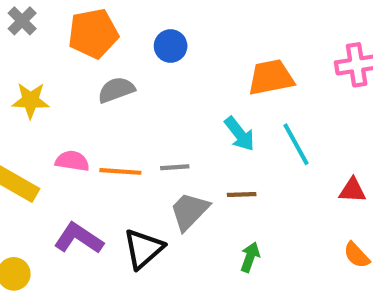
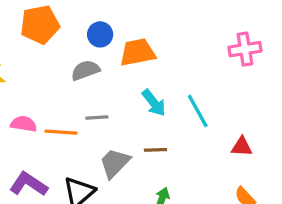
orange trapezoid: (271, 77) -> (138, 52), moved
gray semicircle: (116, 90) -> (85, 70), moved
gray line: (175, 167) -> (97, 117), moved

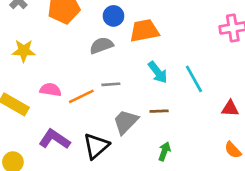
orange line: (61, 132) -> (81, 96), turned -30

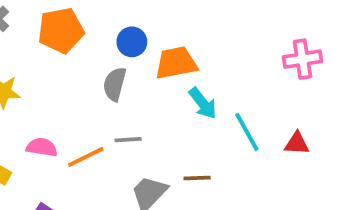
gray semicircle: (101, 45) -> (115, 84), turned -55
cyan arrow: (158, 72) -> (203, 103), moved
red triangle: (230, 108) -> (297, 143), moved

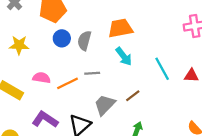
blue circle: (132, 42) -> (62, 38), moved
cyan arrow: (203, 103) -> (124, 56), moved
brown line: (197, 178) -> (133, 96), turned -35

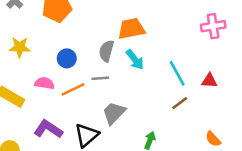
blue circle: (62, 38) -> (67, 58), moved
gray semicircle: (84, 41) -> (106, 51), moved
brown line: (133, 96) -> (180, 103), moved

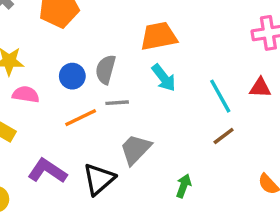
gray semicircle: (106, 51) -> (106, 69), moved
red triangle: (209, 81) -> (260, 88), moved
pink semicircle: (44, 83) -> (26, 94), moved

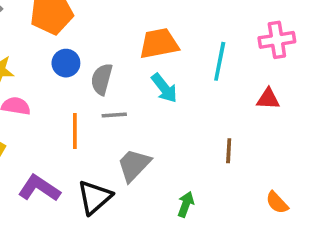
blue circle: (72, 76) -> (66, 63), moved
cyan line: (220, 96) -> (220, 61), moved, turned 40
orange line: (81, 118) -> (75, 131), turned -64
brown line: (224, 136) -> (229, 151), turned -50

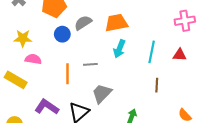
cyan line: (220, 61) -> (152, 52), moved
gray semicircle: (102, 79) -> (83, 23), moved, turned 42
cyan arrow: (164, 88) -> (119, 49), turned 60

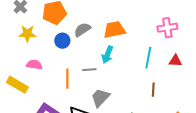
pink cross: (185, 21) -> (167, 28), moved
yellow star: (23, 38) -> (27, 34), moved
cyan arrow: (119, 49) -> (107, 55), moved

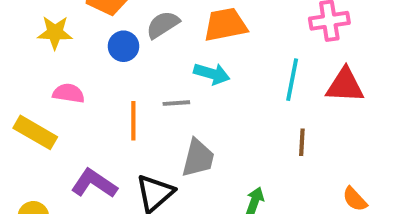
cyan arrow: (107, 55) -> (212, 74), turned -96
red triangle: (175, 61) -> (345, 85), size x1.5
gray trapezoid: (100, 98) -> (198, 158), turned 150

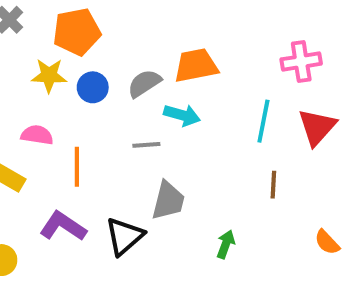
gray semicircle: (163, 25) -> (144, 83), moved
yellow star: (55, 33) -> (49, 75), moved
red triangle: (345, 85) -> (317, 127), turned -51
orange line: (133, 121) -> (77, 167), moved

